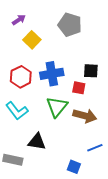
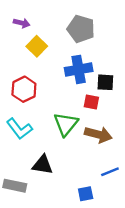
purple arrow: (19, 20) -> (22, 23), turned 48
blue cross: (52, 74) -> (79, 69), moved
blue square: (74, 167) -> (86, 194), turned -32

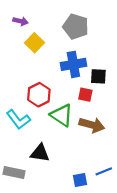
red hexagon: (24, 89) -> (39, 95), moved
green triangle: (66, 124) -> (62, 115), turned -35
blue line: (110, 172) -> (104, 171), moved

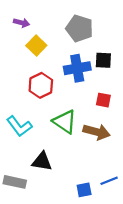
black square: (98, 76) -> (103, 60), moved
red hexagon: (39, 95) -> (41, 85), moved
red square: (85, 95) -> (103, 100), moved

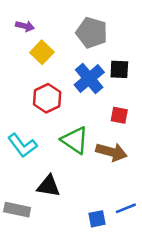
blue cross: (77, 68) -> (89, 79), turned -30

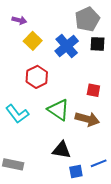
gray pentagon: (92, 33) -> (87, 19), moved, turned 30
black square: (119, 69) -> (98, 44), moved
blue cross: (89, 79) -> (67, 46), moved
black triangle: (49, 186) -> (62, 150), moved

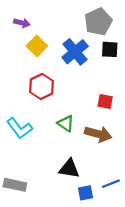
green triangle: (58, 110) -> (66, 123), size x0.7

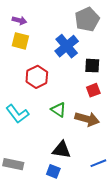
yellow square: (37, 46) -> (20, 41), moved, turned -30
black square: (110, 49) -> (92, 66), moved
red square: (105, 102) -> (93, 90), turned -32
blue square: (85, 193) -> (53, 171), moved, turned 32

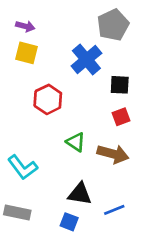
cyan L-shape: (17, 114) -> (23, 167), moved
blue line: (98, 163) -> (114, 210), moved

